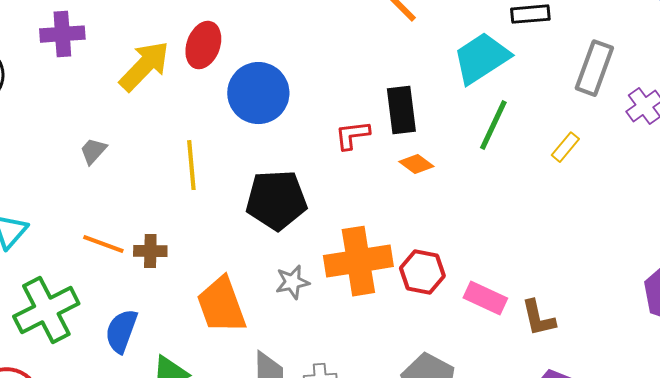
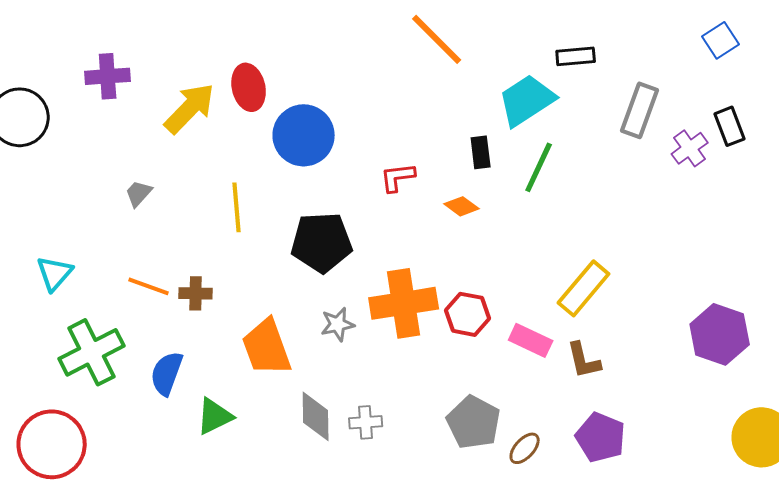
red ellipse: (203, 45) -> (249, 87), turned -33
black rectangle: (401, 110) -> (481, 152), moved, size x0.7
yellow rectangle: (565, 147) -> (584, 288), moved, size x1.8

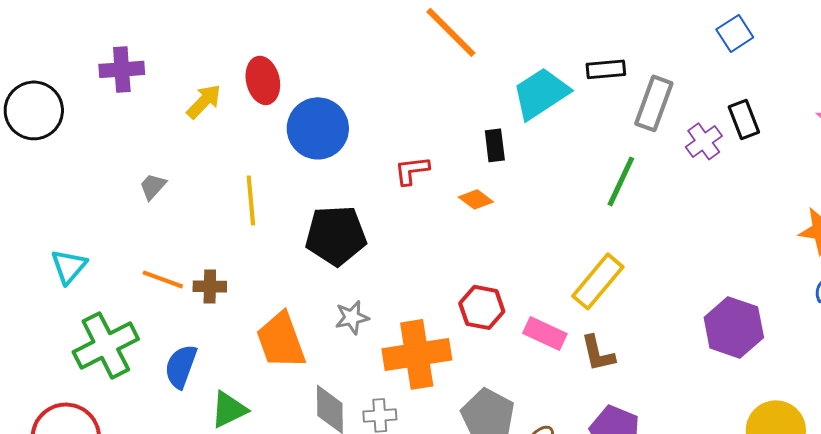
black rectangle: (576, 56) -> (606, 69), moved
yellow arrow: (190, 108) -> (204, 101), size x0.7
green line: (539, 167) -> (621, 181), moved
orange cross: (404, 303) -> (417, 354), moved

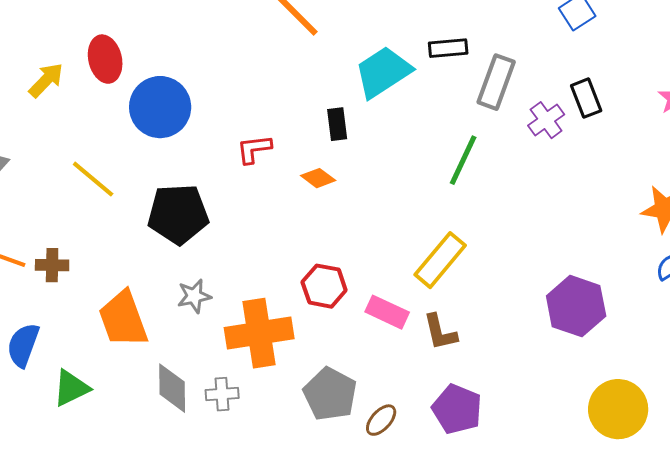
yellow line: (251, 200) -> (93, 179), turned -45

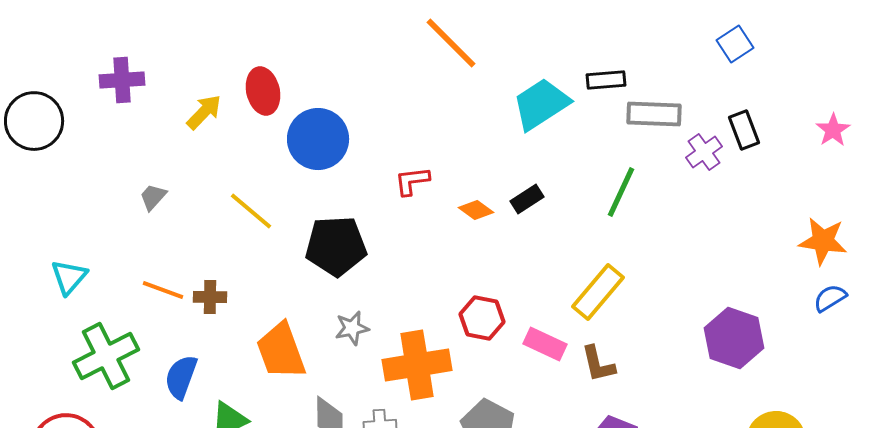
gray rectangle: (496, 82) -> (654, 114), turned 72
black rectangle: (337, 124) -> (527, 199), moved, turned 64

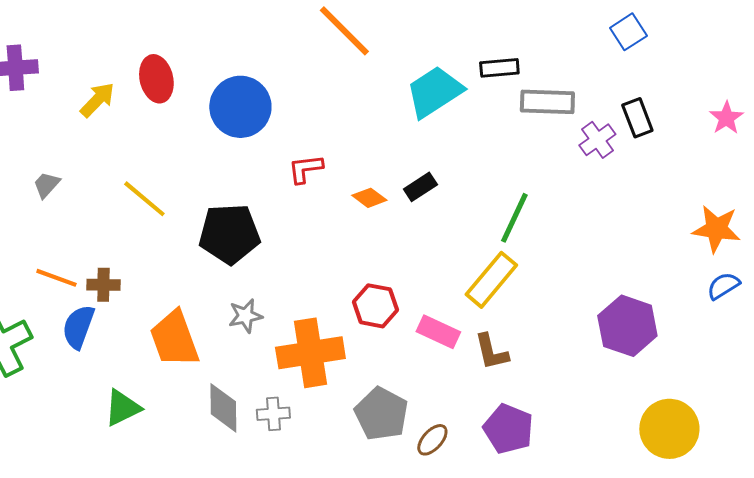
blue circle: (318, 139) -> (240, 107), moved
green line: (621, 192) -> (514, 218), moved
blue semicircle: (181, 377) -> (78, 327), moved

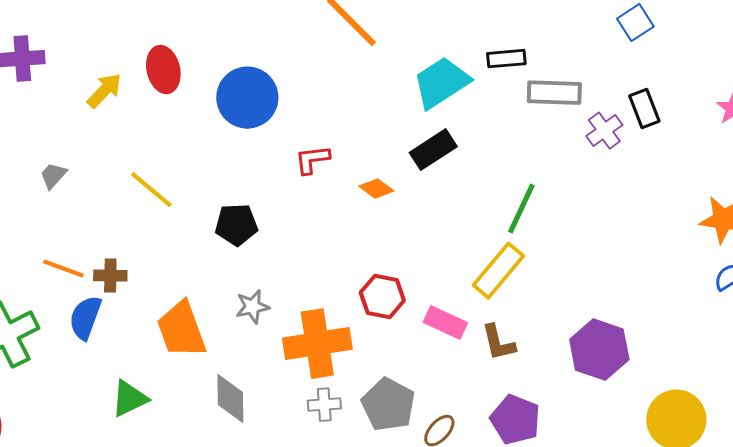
black rectangle: (420, 187) -> (433, 150), moved, size x1.4
black pentagon: (229, 234) -> (236, 225), size x0.7
purple hexagon: (627, 326) -> (599, 350), moved
gray cross: (273, 414) -> (324, 405), moved

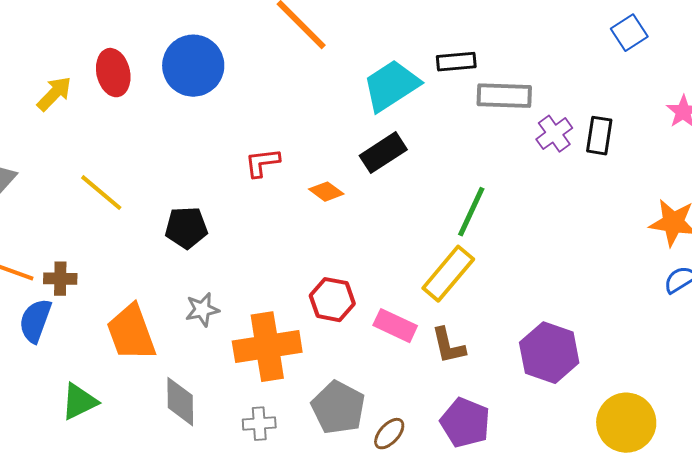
blue square: (635, 23) -> (629, 33), moved
blue circle: (247, 98) -> (193, 66), moved
black rectangle: (644, 109) -> (599, 136), moved, turned 30
gray cross: (324, 405) -> (259, 424), moved

